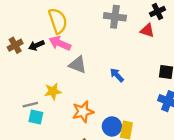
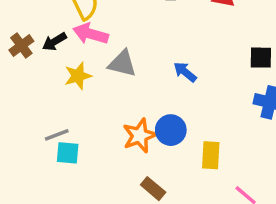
yellow star: (53, 91) -> (78, 76), moved
blue circle: (112, 126) -> (171, 130), moved

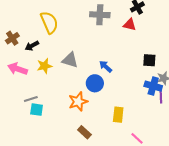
pink arrow: (91, 34) -> (18, 69), moved
brown cross: (21, 46) -> (12, 38), moved
blue circle: (171, 130) -> (95, 83), moved

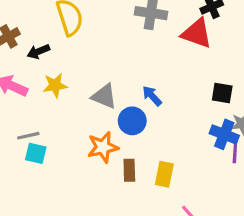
red triangle: (130, 25) -> (197, 33), size x1.5
gray triangle: (70, 60) -> (104, 96), moved
brown rectangle: (84, 132) -> (129, 170), moved, turned 40

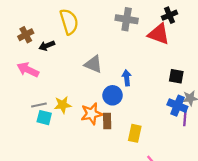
yellow star: (55, 85) -> (63, 105), moved
gray triangle: (104, 96) -> (93, 64), moved
blue arrow: (152, 96) -> (127, 78), turned 35
brown rectangle: (129, 170) -> (107, 121), moved

